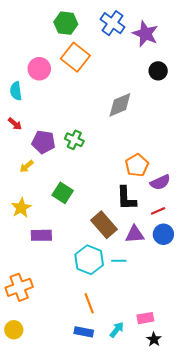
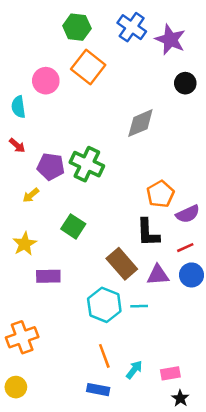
green cross: (74, 140) -> (87, 164), size x1.5
cyan arrow: (117, 330) -> (134, 370), moved

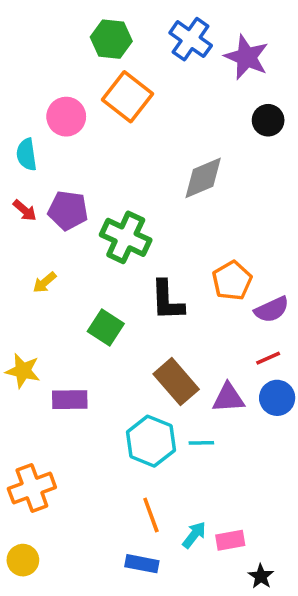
purple pentagon: (51, 167) -> (68, 210), moved
black L-shape: (148, 233) -> (167, 300), moved
yellow star: (25, 244) -> (23, 371), moved, turned -30
pink rectangle: (170, 373) -> (230, 540), moved

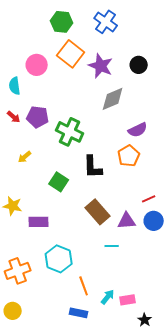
purple star: (246, 57) -> (101, 66), moved
black circle: (268, 120) -> (139, 65), moved
purple semicircle: (272, 310) -> (138, 130), moved
cyan hexagon: (151, 441) -> (59, 259), moved

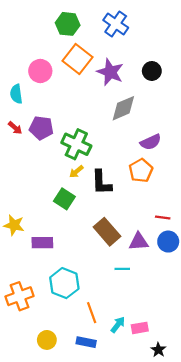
yellow arrow: (25, 157) -> (76, 172), moved
red line: (149, 199) -> (163, 217), turned 32
yellow circle: (13, 311) -> (47, 340), moved

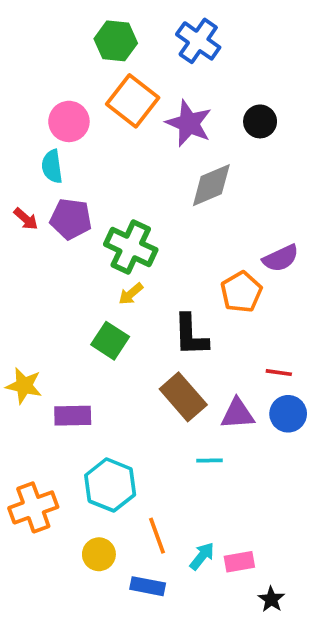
cyan semicircle: (16, 94) -> (52, 166), moved
purple semicircle: (151, 142) -> (281, 258), moved
black L-shape: (101, 183) -> (191, 335), moved
yellow circle: (47, 340) -> (99, 554), moved

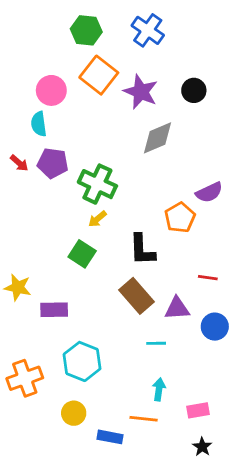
blue circle: (288, 414) -> (215, 327), moved
orange line: (157, 536) -> (144, 419), moved, turned -64
cyan arrow: (202, 556) -> (159, 389), moved, turned -30
pink rectangle: (239, 562) -> (198, 410), moved

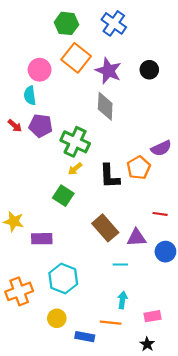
gray diamond: (157, 138) -> (105, 106), moved, turned -64
black L-shape: (142, 250) -> (110, 176), moved
black star: (202, 447) -> (147, 344), moved

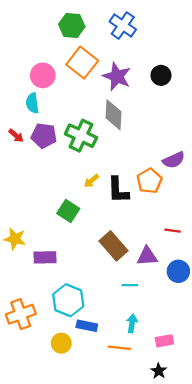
green cross: (75, 142) -> (81, 136), moved
yellow arrow: (75, 169) -> (91, 181), moved
blue rectangle: (85, 337) -> (87, 326), moved

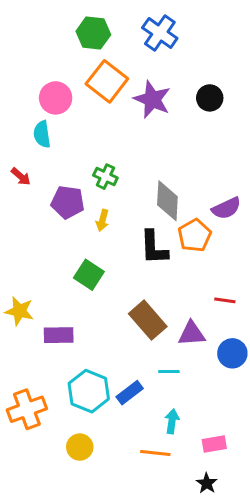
gray diamond: (113, 115) -> (167, 201), moved
purple pentagon: (44, 136) -> (68, 202), moved
green cross: (81, 136) -> (105, 177), size x0.6
yellow arrow: (91, 181) -> (102, 220), moved, turned -35
blue rectangle: (87, 326) -> (130, 393), moved, turned -48

